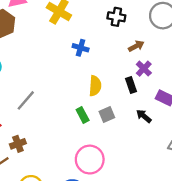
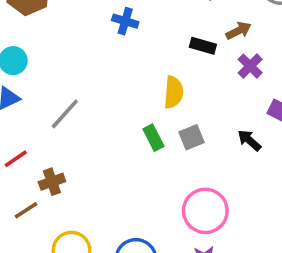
blue cross: (81, 48) -> (125, 21), moved
black rectangle: (131, 85) -> (203, 46), moved, turned -56
pink circle: (90, 160) -> (205, 211), moved

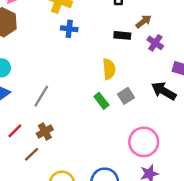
black arrow: (249, 140) -> (164, 91), size x1.5
brown cross: (52, 182) -> (45, 131), moved
brown line: (26, 210) -> (32, 154), moved

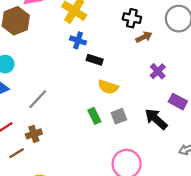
brown arrow: (144, 21) -> (144, 37), moved
black rectangle: (122, 35) -> (95, 60), moved
yellow semicircle: (109, 69) -> (108, 87), turned 102

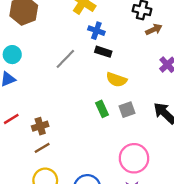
blue cross: (78, 40) -> (96, 31), moved
gray line: (38, 99) -> (65, 59), moved
brown line: (17, 153) -> (42, 148), moved

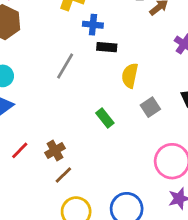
yellow semicircle: (116, 80) -> (130, 76), turned 96
green rectangle: (102, 109) -> (105, 118), moved

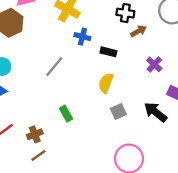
black rectangle: (107, 47) -> (108, 52), moved
green rectangle: (105, 118) -> (66, 114), moved

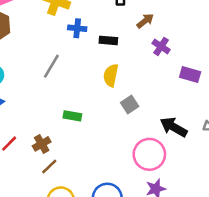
brown arrow: (138, 31) -> (145, 21), moved
black arrow: (156, 112) -> (174, 127), moved
green rectangle: (66, 114) -> (72, 116), turned -42

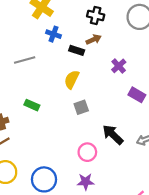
brown arrow: (145, 21) -> (94, 39), moved
gray line: (51, 66) -> (25, 60), turned 30
pink circle: (149, 154) -> (87, 152), size x0.7

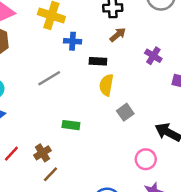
black rectangle: (77, 50) -> (98, 61), moved

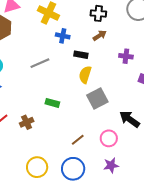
purple cross: (153, 56) -> (126, 56), turned -32
gray square: (125, 112) -> (97, 99), size x1.5
brown line: (51, 174) -> (78, 140), moved

